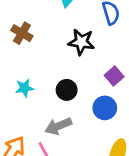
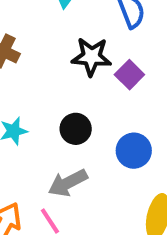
purple square: (114, 76) -> (129, 75), moved

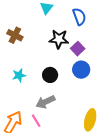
blue circle: (134, 151) -> (81, 70), moved

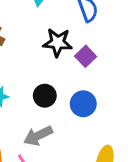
blue circle: (81, 70) -> (83, 104), moved

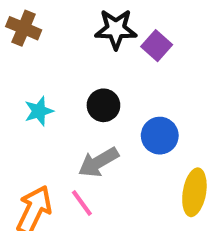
blue circle: (83, 104) -> (160, 136), moved

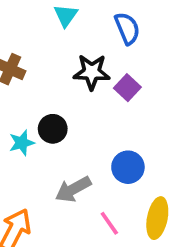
black circle: (103, 105) -> (53, 129), moved
pink line: (82, 203) -> (109, 223), moved

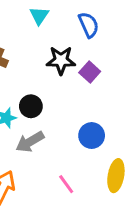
gray arrow: (73, 189) -> (30, 142), moved
pink line: (109, 223) -> (66, 184), moved

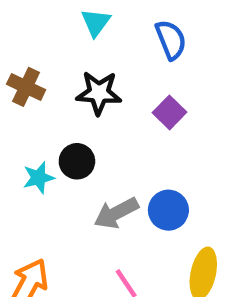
black star: (61, 60) -> (99, 93), moved
gray arrow: (30, 142) -> (116, 213), moved

